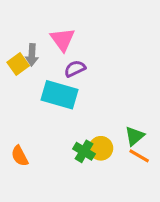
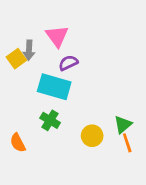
green cross: (84, 151) -> (50, 120), moved
orange line: (139, 156) -> (127, 143), turned 42

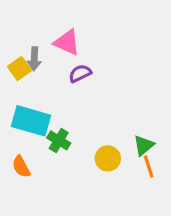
pink triangle: (57, 36) -> (67, 42), turned -30
cyan rectangle: (54, 87) -> (31, 121), moved

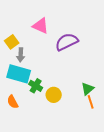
gray arrow: (34, 59) -> (21, 55), moved
purple semicircle: (80, 73) -> (67, 42), moved, size x1.6
yellow circle: (108, 158) -> (54, 95), moved

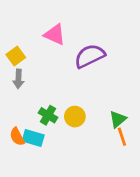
gray arrow: (21, 55) -> (18, 79), moved
cyan rectangle: (19, 74) -> (33, 138), moved, size x0.7
yellow circle: (54, 95) -> (75, 117), moved

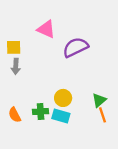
yellow square: (16, 56) -> (14, 47), turned 35
green cross: (48, 115) -> (41, 111), moved, turned -35
cyan rectangle: (33, 138) -> (61, 116), moved

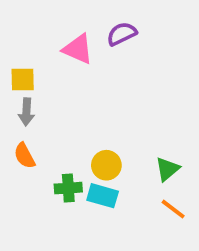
purple semicircle: (75, 47) -> (122, 34), moved, size x0.7
orange semicircle: (15, 115) -> (25, 156), moved
orange line: (102, 115) -> (173, 209), moved, turned -35

